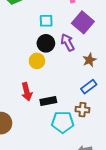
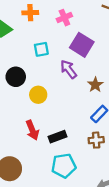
black circle: (46, 43) -> (16, 77), moved
cyan pentagon: (63, 122) -> (64, 166), moved

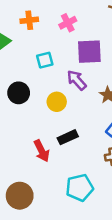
purple square: (82, 45) -> (89, 52), turned -30
yellow circle: (38, 95) -> (57, 102), moved
black rectangle: (58, 137) -> (68, 137), moved

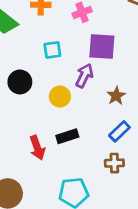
purple arrow: (77, 80) -> (84, 76), turned 60

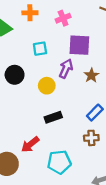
brown star: (116, 96) -> (91, 75), moved
red arrow: (37, 148) -> (30, 144), moved, turned 72

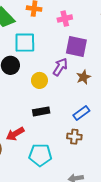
cyan square: (40, 49) -> (25, 43), moved, size x1.5

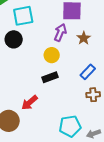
yellow circle: (39, 80) -> (52, 55), moved
brown cross: (74, 137) -> (93, 95), moved
cyan pentagon: (40, 155) -> (70, 126), moved

